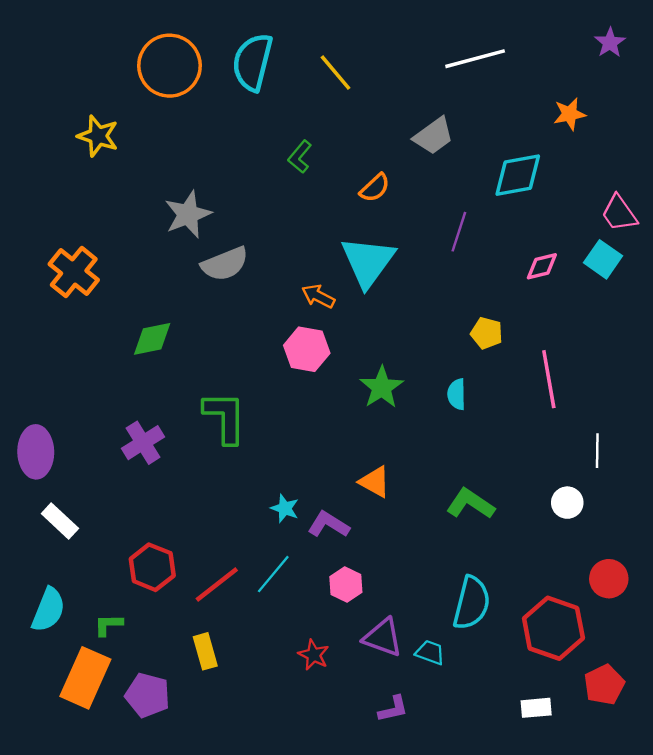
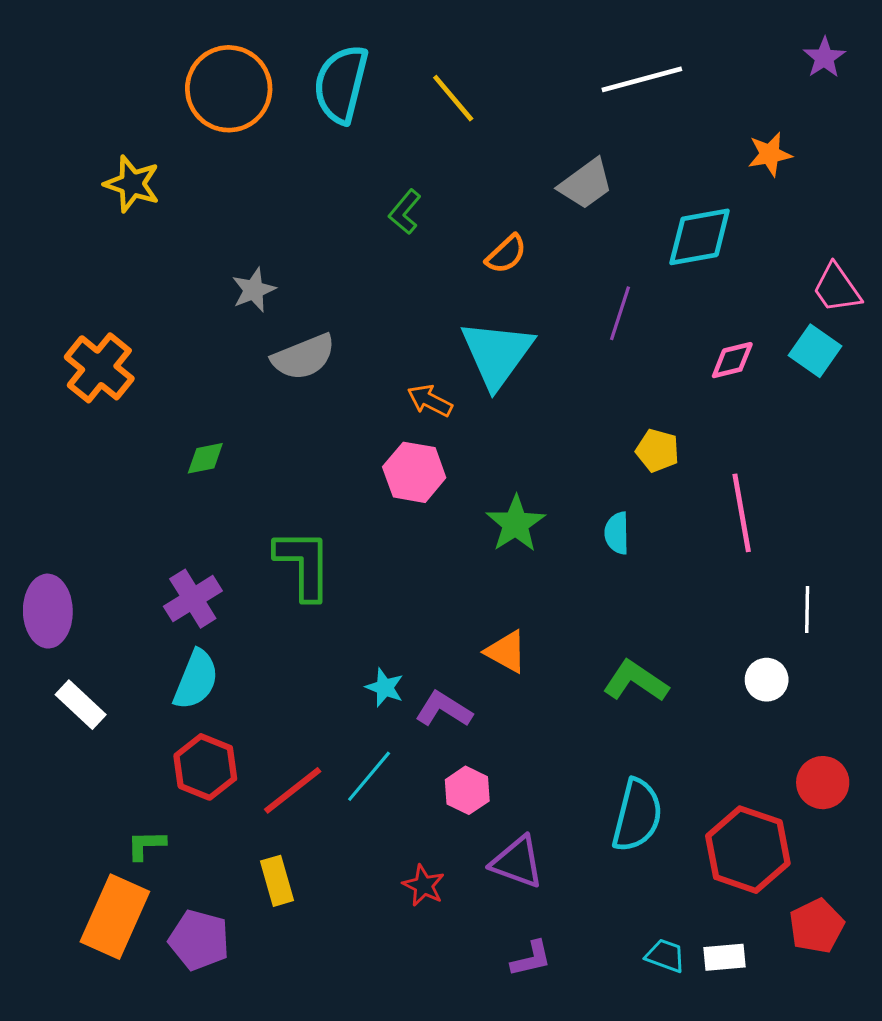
gray star: (188, 214) -> (254, 290), size x0.7
green diamond: (152, 339) -> (205, 458), size x0.7
cyan semicircle: (48, 610) -> (196, 680), moved
cyan trapezoid: (430, 652) -> (665, 956), moved

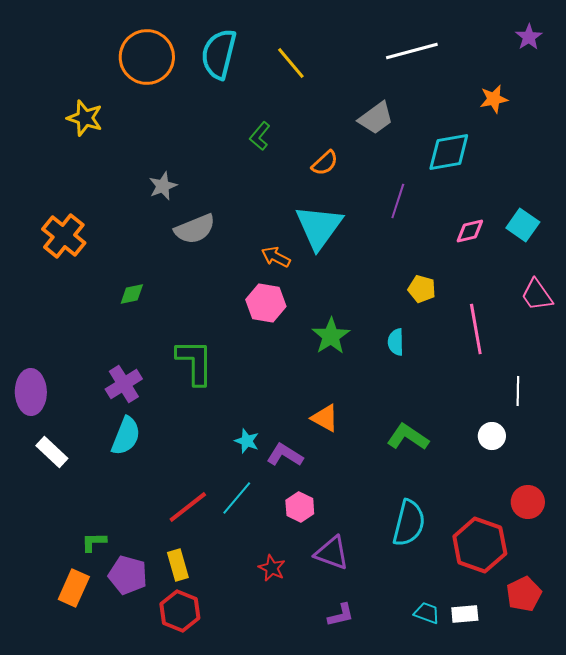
pink trapezoid: (837, 288) -> (537, 295), moved
red hexagon: (205, 767) -> (180, 611), moved
orange rectangle: (115, 917) -> (74, 588), size x0.7
purple pentagon: (199, 940) -> (128, 575), moved

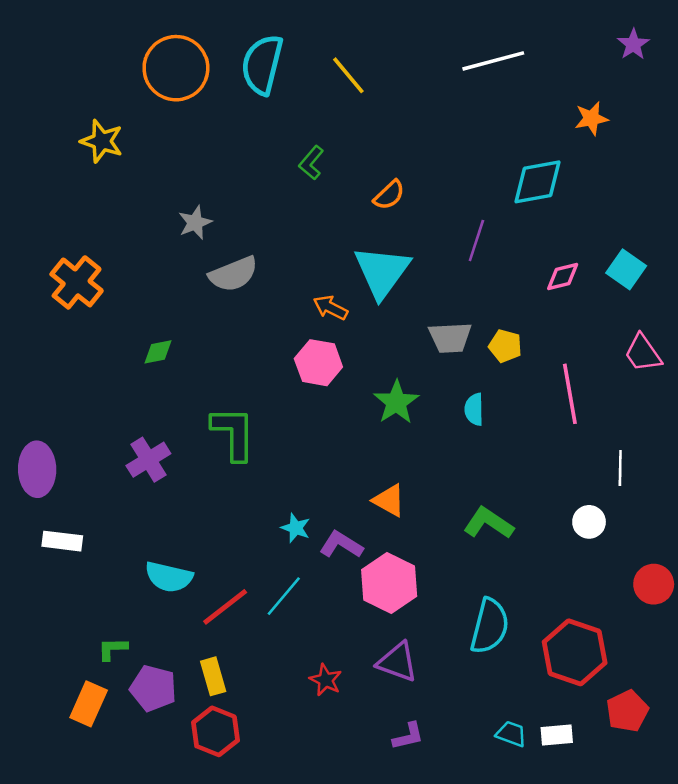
gray trapezoid: (376, 118) -> (450, 338), moved, turned 33
cyan semicircle: (126, 436) -> (169, 577), moved, turned 81
white rectangle: (52, 452) -> (62, 541), turned -36
red circle: (528, 502) -> (654, 584), moved
pink hexagon: (300, 507) -> (389, 583), moved, size x1.6

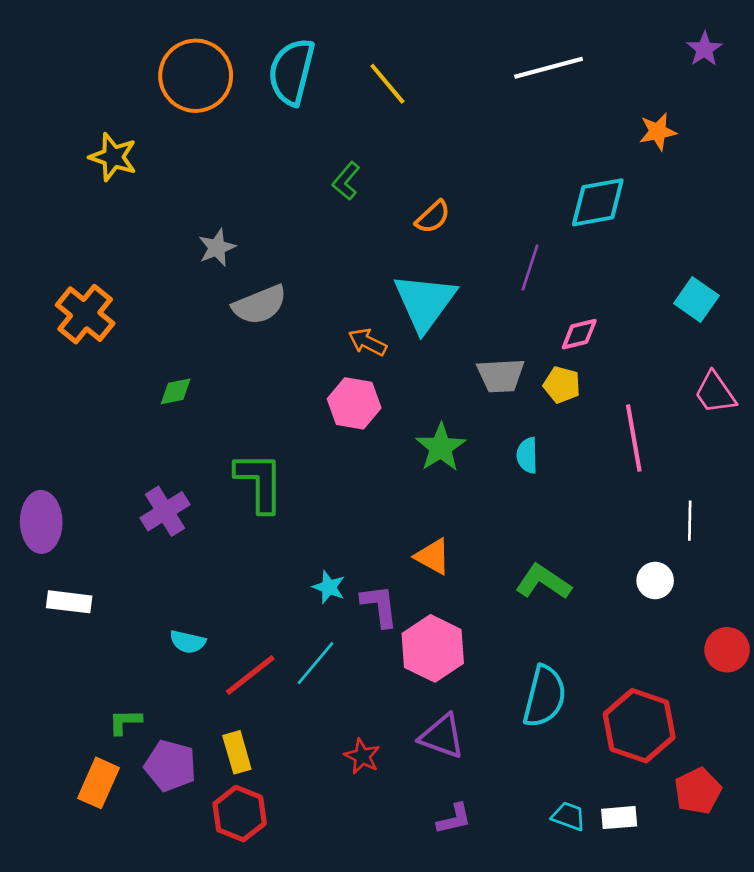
pink diamond: (563, 276) -> (579, 334), moved
purple L-shape: (341, 545) -> (379, 606), turned 51
cyan semicircle: (169, 577) -> (188, 642), size x0.7

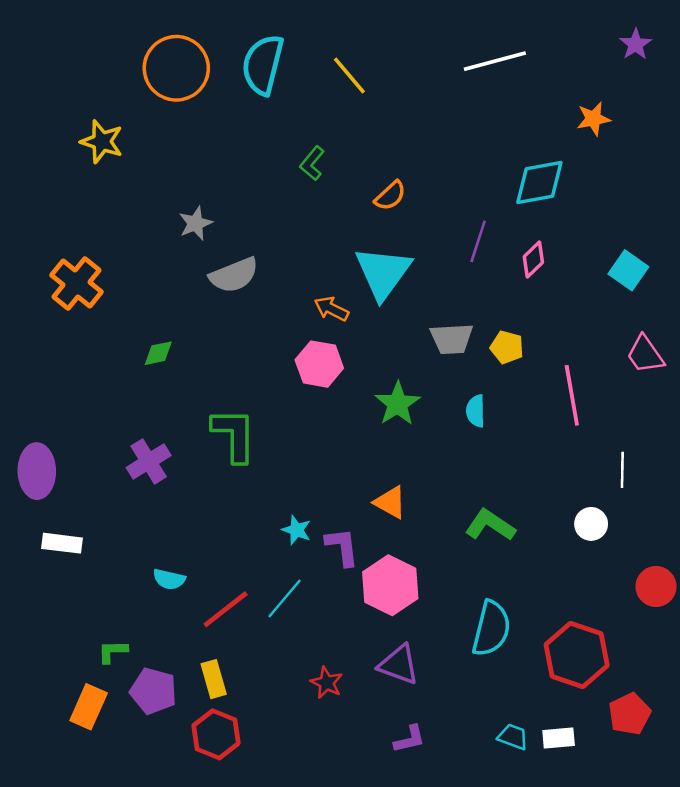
pink diamond: (579, 334) -> (533, 259), moved, turned -30

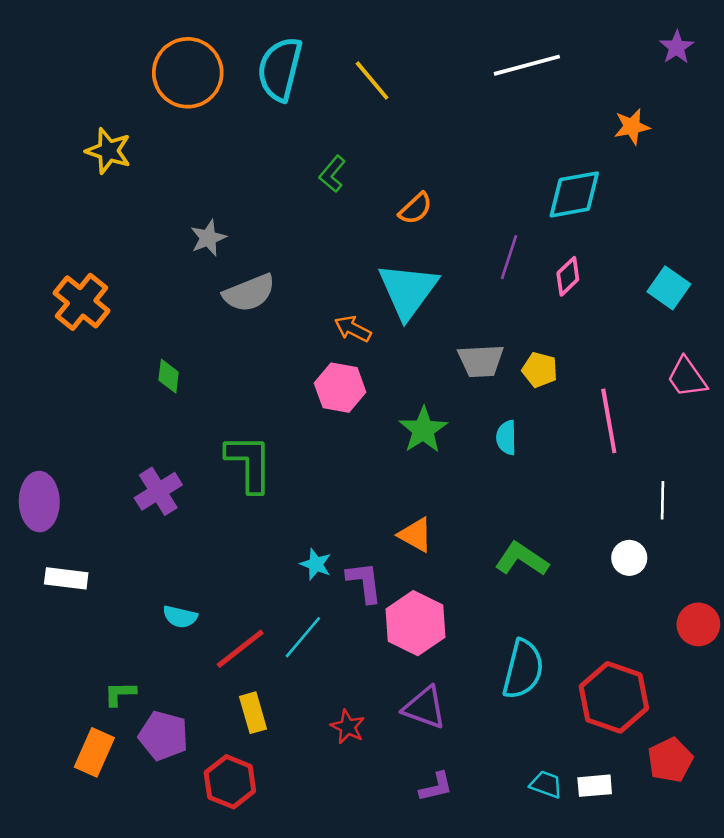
green diamond: (158, 353) -> (169, 376), turned -72
yellow rectangle: (214, 679) -> (253, 713), moved

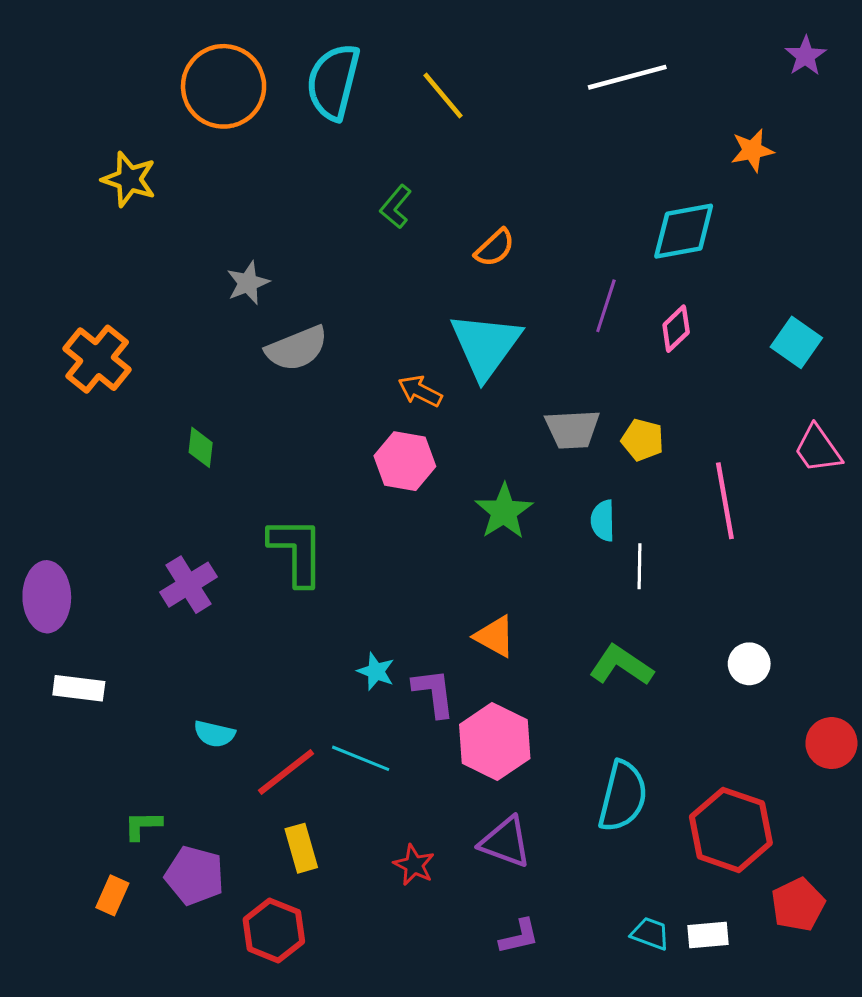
white line: (663, 500) -> (639, 566), moved
cyan line: (303, 637) -> (361, 758), turned 72
orange rectangle: (94, 752) -> (112, 895), size x0.7

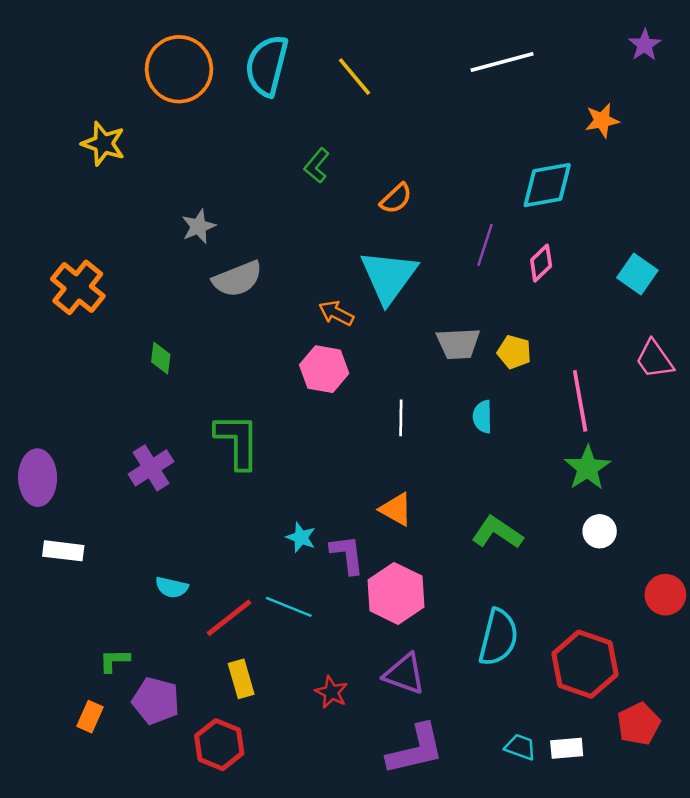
green star: (504, 511) -> (587, 468), moved
white line: (639, 566) -> (401, 418), moved
purple L-shape: (519, 937) -> (416, 749), size x1.8

